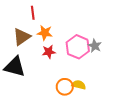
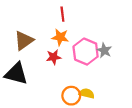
red line: (33, 13) -> (62, 14), moved
orange star: (45, 33) -> (60, 37), moved

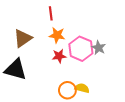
red line: (62, 14) -> (51, 13), moved
red star: (54, 57) -> (59, 56), moved

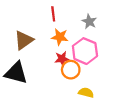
gray star: (99, 48) -> (89, 22), moved
orange circle: (67, 90) -> (71, 70), moved

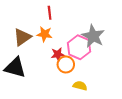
gray star: (89, 22) -> (93, 36), moved, size x1.6
orange star: (60, 37) -> (45, 34), moved

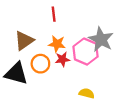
orange star: (45, 34) -> (57, 44), moved
orange circle: (66, 64) -> (40, 64), moved

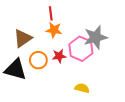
gray star: (101, 39) -> (96, 37), turned 30
orange star: (57, 44) -> (54, 30), moved

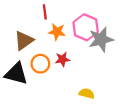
red line: (51, 13) -> (45, 12), moved
pink hexagon: (81, 49) -> (86, 27), moved

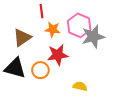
red star: (62, 59) -> (58, 55), size x1.5
orange circle: (40, 64) -> (40, 70), moved

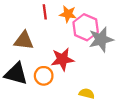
orange star: (53, 29) -> (68, 14), moved
brown triangle: (22, 38) -> (24, 41), turned 42

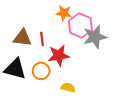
red line: (45, 12) -> (42, 39), moved
yellow semicircle: (87, 93) -> (68, 88), moved

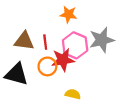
pink hexagon: (80, 25) -> (75, 45), moved
orange circle: (41, 71) -> (47, 66), moved

